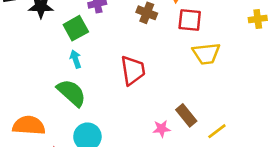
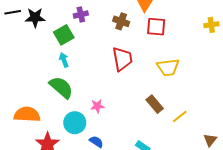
yellow trapezoid: (206, 54) -> (168, 67), moved
red trapezoid: (133, 70) -> (122, 59), moved
pink star: (161, 129) -> (97, 106), moved

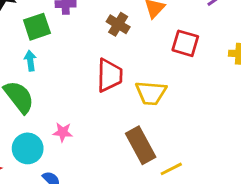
red square: (156, 27) -> (185, 43), moved
yellow trapezoid: (168, 67) -> (151, 93), moved
brown rectangle: (155, 104) -> (141, 145), size x1.4

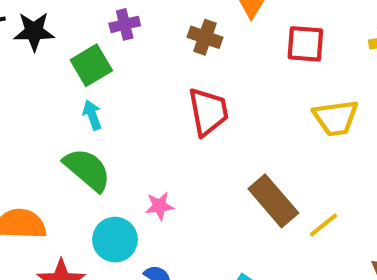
yellow trapezoid: (151, 93) -> (336, 118), moved

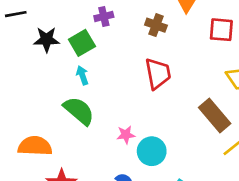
black star: (34, 31) -> (46, 39), moved
brown rectangle: (273, 201) -> (215, 116), moved
cyan circle: (115, 240) -> (152, 151), moved

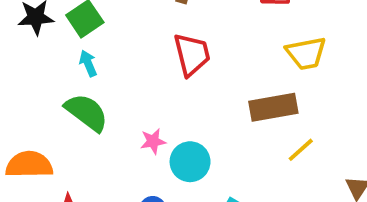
brown rectangle: (215, 116) -> (273, 107), turned -56

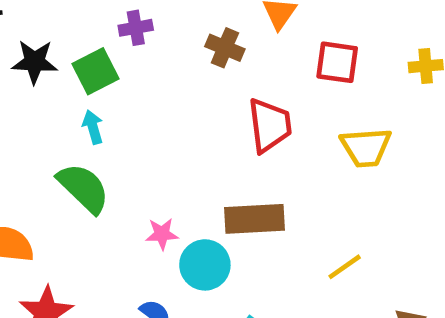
red trapezoid: (192, 54) -> (270, 125), moved
brown rectangle: (273, 107) -> (254, 219), moved

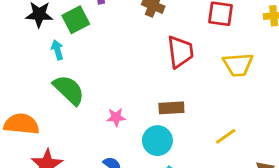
cyan arrow: (93, 127) -> (57, 50), moved
brown rectangle: (254, 219) -> (171, 108), size x0.7
cyan circle: (205, 265) -> (157, 141), moved

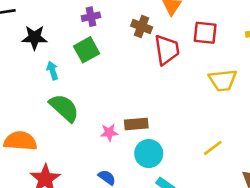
green square: (76, 20) -> (87, 50), moved
red trapezoid: (180, 52) -> (167, 50), moved
brown rectangle: (171, 108) -> (136, 124), moved

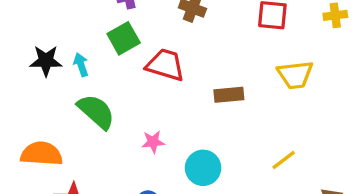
black star: (34, 38) -> (46, 61), moved
red trapezoid: (167, 50) -> (165, 65), moved, turned -64
brown rectangle: (136, 124) -> (229, 95), moved

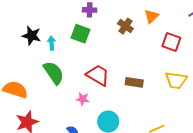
green square: (124, 38) -> (81, 34), turned 36
red trapezoid: (165, 65) -> (98, 75), moved

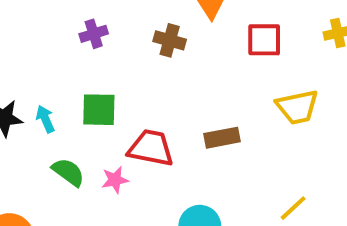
green square: (81, 34) -> (99, 110), moved
green semicircle: (54, 73) -> (68, 172), size x0.7
pink star: (83, 99) -> (115, 180), moved

